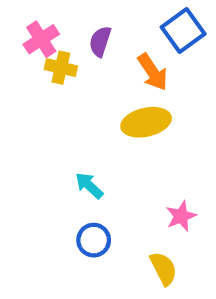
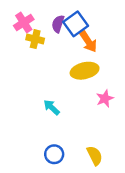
blue square: (183, 31) -> (76, 24), moved
pink star: (181, 216) -> (105, 99), moved
blue circle: (94, 240) -> (54, 154), moved

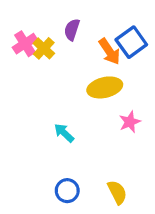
pink cross: (24, 23) -> (25, 44), moved
blue square: (76, 24) -> (131, 42), moved
yellow cross: (35, 39) -> (44, 48), turned 30

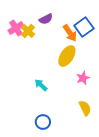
purple semicircle: (72, 30) -> (46, 19), turned -136
yellow ellipse: (105, 87) -> (67, 56), turned -45
yellow semicircle: (117, 192) -> (85, 108), moved

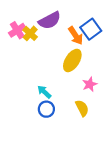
purple semicircle: (46, 19) -> (50, 20), size x1.5
yellow semicircle: (85, 108) -> (82, 108), moved
blue circle: (43, 122) -> (46, 109), moved

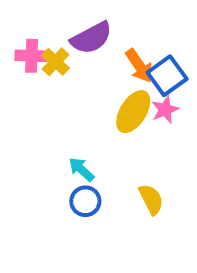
blue square: (91, 29) -> (167, 76), moved
pink cross: (17, 30) -> (32, 56), turned 35
pink star: (90, 84) -> (165, 110), moved

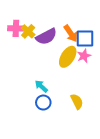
purple semicircle: (91, 38) -> (46, 36), moved
blue square: (167, 76) -> (85, 39), turned 36

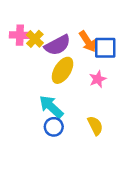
pink star: (84, 56) -> (98, 79), moved
yellow ellipse: (68, 57) -> (63, 70), moved
cyan arrow: (41, 86) -> (51, 107), size x1.5

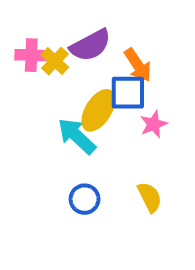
purple semicircle: (58, 45) -> (90, 45), moved
blue square: (105, 48) -> (128, 93), moved
cyan arrow: (51, 107) -> (77, 136), moved

